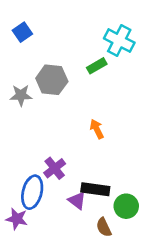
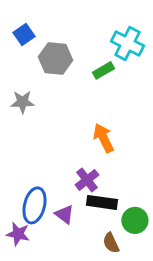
gray hexagon: (52, 80) -> (55, 58), moved
orange arrow: (97, 129) -> (103, 138), size x1.4
purple cross: (55, 168) -> (87, 180), moved
purple triangle: (77, 201) -> (64, 214), moved

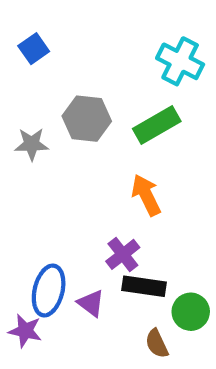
gray hexagon: (55, 58) -> (87, 119), moved
green rectangle: (103, 70) -> (157, 125), moved, size x1.5

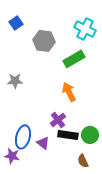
gray hexagon: (87, 119) -> (44, 41), moved
gray star: (32, 144) -> (15, 81), moved
green circle: (191, 312) -> (90, 135), moved
brown semicircle: (157, 344) -> (83, 161), moved

